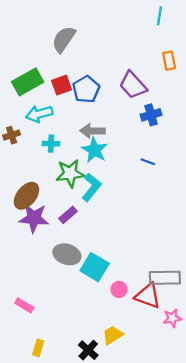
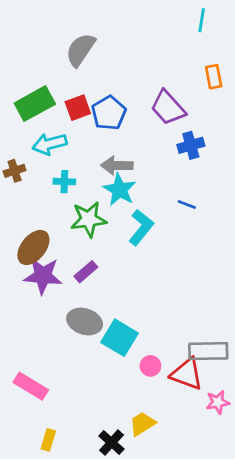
cyan L-shape: (91, 187) -> (141, 227), moved
pink rectangle: (24, 305) -> (31, 386), size x1.4

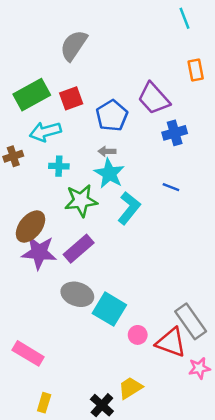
cyan line: (202, 20) -> (185, 18), turned -30
blue pentagon: (109, 113) -> (112, 116), moved
gray arrow: (117, 165) -> (107, 151), size x0.6
purple rectangle: (86, 272) -> (79, 249), size x1.4
gray rectangle: (208, 351) -> (191, 321), turned 56

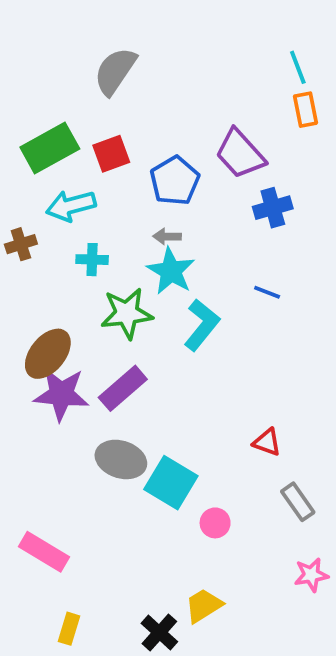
cyan line: (185, 18) -> (298, 67), moved
gray rectangle: (191, 321) -> (298, 502), size x0.7
red triangle: (171, 342) -> (267, 442), moved, size x0.6

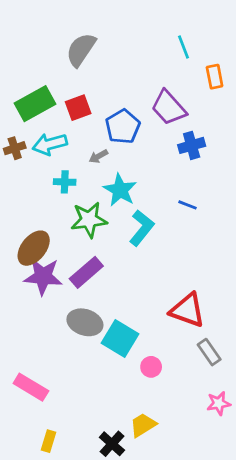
cyan line: (298, 67) -> (183, 47), moved
gray arrow: (167, 236) -> (98, 156), moved, turned -30
brown cross: (21, 244) -> (15, 148), moved
red triangle: (267, 442) -> (188, 310), size x1.8

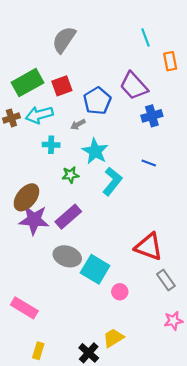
green star: (89, 220) -> (70, 175), size x0.6

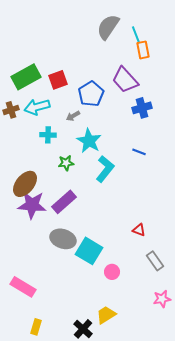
gray semicircle: (64, 40) -> (108, 27), moved
orange rectangle: (170, 61) -> (143, 50), moved
red triangle: (149, 247) -> (139, 230), size x0.5

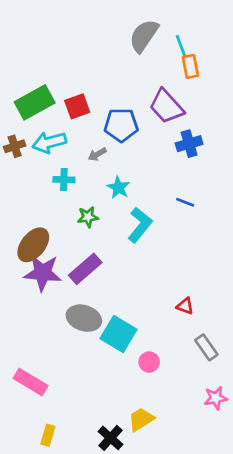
blue pentagon: (91, 94) -> (121, 125), turned 30
cyan star: (89, 141) -> (118, 188), size x0.7

